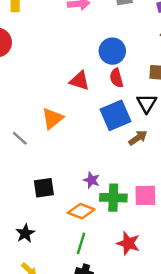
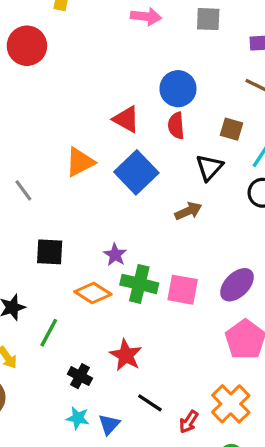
blue square: (116, 115) -> (136, 172), moved, turned -32
gray line: (20, 138) -> (23, 190), moved
green line: (81, 243) -> (49, 333), moved
red star: (128, 243) -> (126, 355), moved

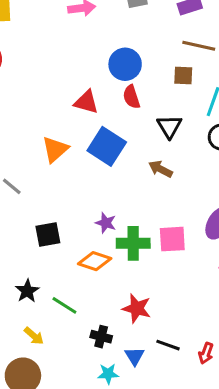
brown square: (231, 129) -> (183, 76), moved
brown arrow: (188, 211) -> (160, 169), turned -115
green line: (49, 333) -> (64, 305), turned -72
blue triangle: (109, 424) -> (135, 356), moved

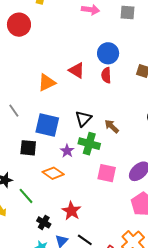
black triangle: (169, 126) -> (83, 119), moved
blue square: (107, 146) -> (47, 125), moved, turned -35
orange triangle: (55, 149) -> (47, 83), moved
green cross: (133, 243) -> (89, 144), moved

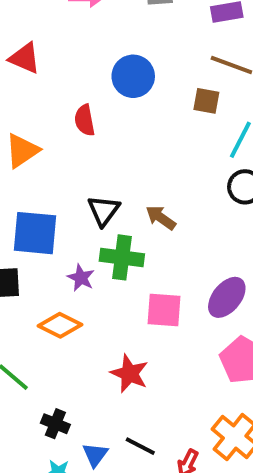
red triangle: (77, 70) -> (25, 58), moved
red semicircle: (106, 75) -> (85, 120), moved
red star: (71, 211) -> (129, 373), moved

